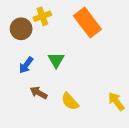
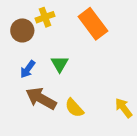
brown arrow: (39, 93) -> (41, 99), size x1.6

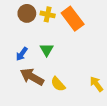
yellow cross: (45, 17) -> (48, 14), moved, turned 32
brown circle: (22, 30) -> (27, 13), moved

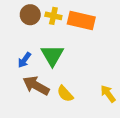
orange rectangle: (73, 19) -> (81, 21), turned -40
green triangle: (47, 50) -> (52, 55), size x1.5

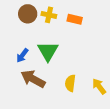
orange rectangle: (81, 21) -> (75, 19), size x0.6
yellow semicircle: (65, 94) -> (70, 83), moved, turned 49

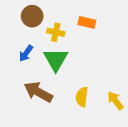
yellow cross: (49, 15) -> (56, 32), moved
blue arrow: (22, 55) -> (26, 53), moved

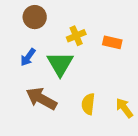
orange rectangle: (87, 22) -> (112, 42), moved
yellow cross: (56, 32) -> (76, 36), moved, turned -35

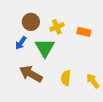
brown circle: (35, 17) -> (31, 22), moved

